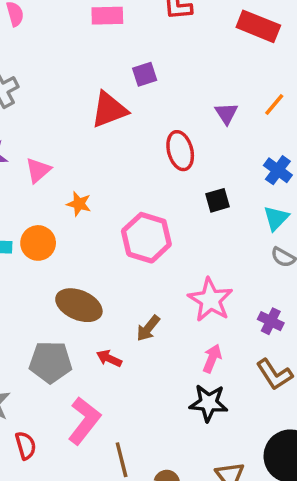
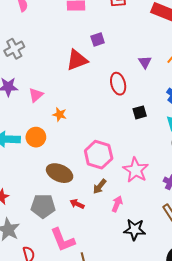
pink hexagon: (146, 238) -> (99, 155), moved
pink arrow: (212, 358) -> (117, 204), moved
pink L-shape: (84, 421) -> (63, 240), turned 120

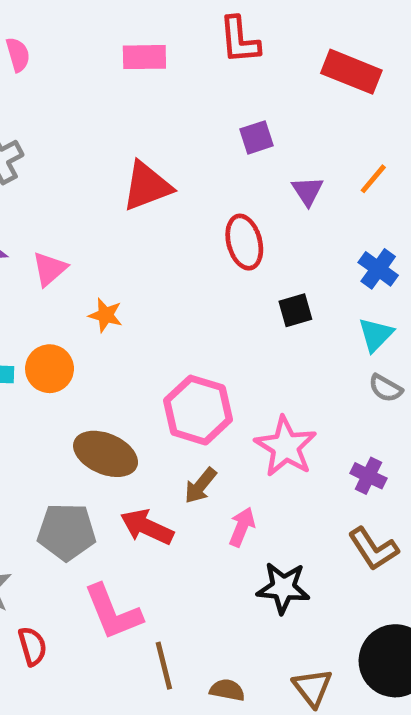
purple square: (98, 39) -> (256, 137), moved
red arrow: (77, 204) -> (147, 527), size x1.5

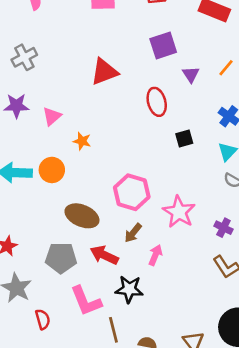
purple square: (256, 137) -> (163, 46), size x1.5
black star: (283, 588) -> (129, 289), moved

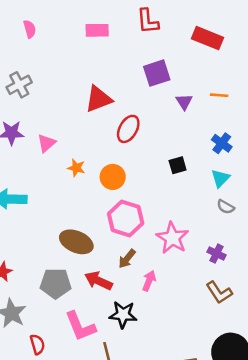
orange line: (226, 68) -> (219, 95), turned 54
red ellipse: (157, 102) -> (128, 129), moved, turned 44
orange circle: (52, 170) -> (113, 177), moved

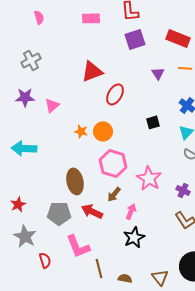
red rectangle: (207, 38) -> (178, 38), moved
purple square: (157, 73) -> (135, 39), moved
orange star: (76, 168) -> (81, 131), moved
brown ellipse: (76, 242) -> (75, 181), turned 55
black star: (123, 315) -> (134, 237), moved, turned -30

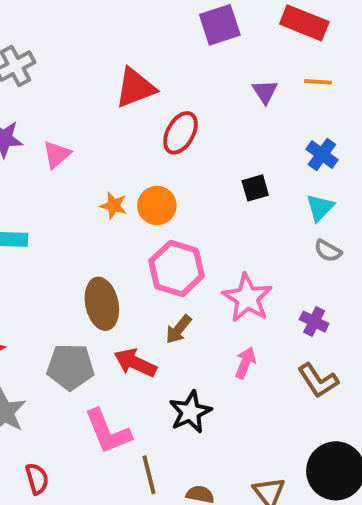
pink arrow: (131, 211) -> (245, 363), moved
black star: (134, 237) -> (190, 412), moved
red semicircle: (45, 260) -> (37, 479), moved

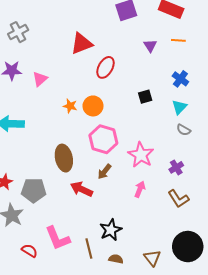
purple cross: (314, 322) -> (176, 167), turned 32
gray pentagon: (70, 367) -> (34, 190), moved
black star: (190, 412) -> (111, 230), moved
pink L-shape: (108, 432) -> (58, 238), moved
red semicircle: (37, 479) -> (29, 251), turned -42

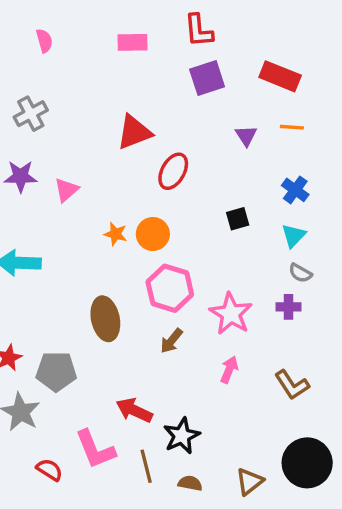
purple cross: (176, 167) -> (288, 307), moved, turned 32
red arrow: (82, 189) -> (134, 410), moved
brown triangle: (152, 258) -> (249, 482), turned 30

